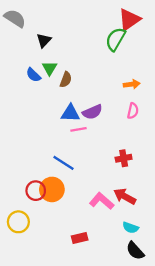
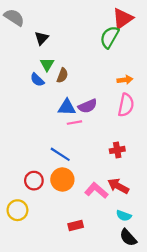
blue semicircle: (33, 75) -> (37, 80), moved
pink semicircle: (133, 111) -> (126, 105), size x1.5
orange circle: (52, 189) -> (62, 180), moved

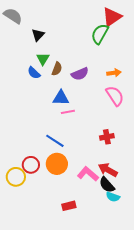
pink semicircle: (126, 105) -> (115, 96), turned -45
purple semicircle: (88, 106) -> (80, 74), moved
yellow circle: (17, 210) -> (16, 177), moved
black semicircle: (128, 238) -> (107, 185), moved

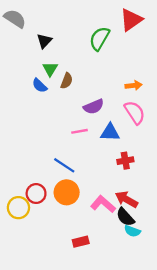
green semicircle: (100, 34) -> (99, 39), moved
purple semicircle: (80, 74) -> (94, 107), moved
blue triangle: (61, 98) -> (110, 132), moved

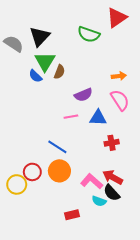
gray semicircle: (15, 19) -> (14, 44), moved
green semicircle: (99, 39) -> (89, 34), turned -100
black triangle: (44, 41) -> (40, 36), size x1.5
green triangle: (50, 69) -> (45, 61), size x1.5
cyan semicircle: (132, 231) -> (99, 201), moved

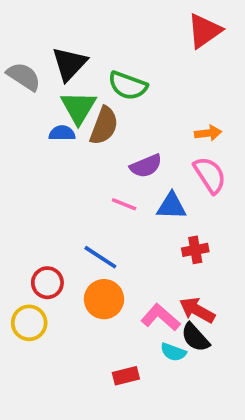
green semicircle: (89, 34) -> (128, 86), moved
brown semicircle: (59, 72) -> (104, 126), size x1.5
blue semicircle: (35, 76) -> (62, 133), turned 136
pink line: (71, 117) -> (124, 204), turned 32
red circle: (32, 172) -> (47, 283), moved

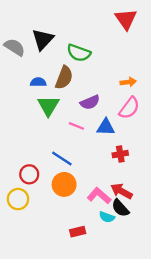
red triangle: (204, 31) -> (126, 19), turned -30
green triangle: (78, 108) -> (48, 106), moved
pink semicircle: (210, 175) -> (129, 108), turned 70

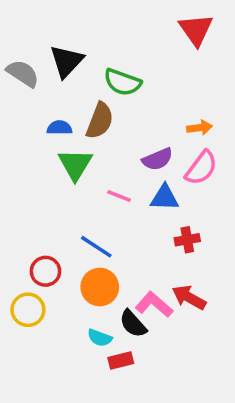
purple semicircle: (90, 102) -> (158, 159), moved
black semicircle: (120, 208) -> (133, 324), moved
cyan semicircle: (107, 217) -> (100, 338), moved

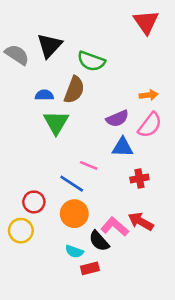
pink line: (119, 196) -> (89, 165), moved

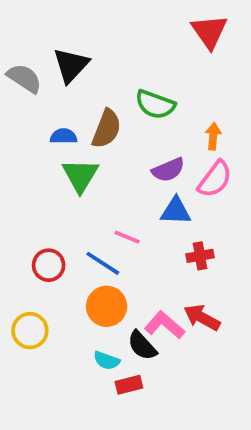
green semicircle: (91, 61) -> (155, 104), moved
orange arrow: (149, 95) -> (213, 136), turned -78
red circle: (34, 202) -> (49, 265), moved

